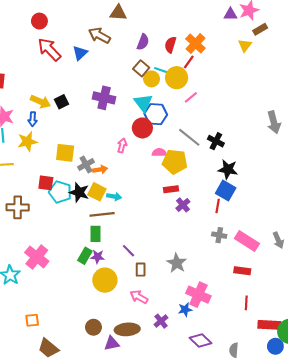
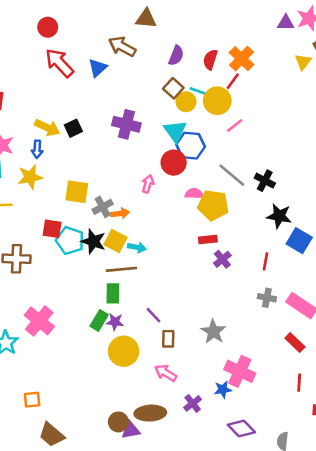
blue square: (226, 191) -> (299, 241), moved
red rectangle: (242, 271) -> (295, 343), turned 35
brown circle: (93, 327) -> (118, 422), moved

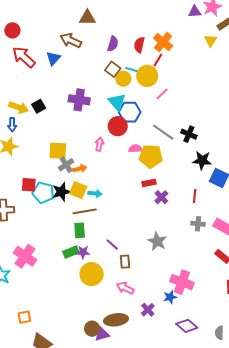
yellow square: (77, 192) -> (58, 151), moved
black star: (93, 241) -> (61, 192), turned -30
green rectangle: (99, 320) -> (71, 252), turned 42
gray star: (213, 332) -> (157, 241), moved

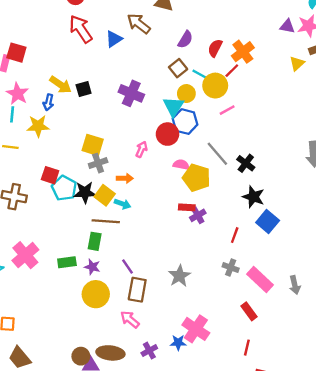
yellow circle: (123, 79) -> (186, 94), moved
orange arrow: (80, 169) -> (125, 178), moved
purple cross: (161, 197) -> (198, 215), moved
green rectangle: (71, 252) -> (67, 262), moved
brown rectangle: (125, 262) -> (137, 290), size x1.5

